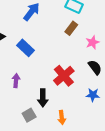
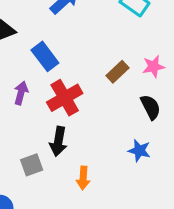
brown rectangle: (71, 28) -> (118, 72), moved
red cross: (64, 76) -> (65, 98), moved
purple arrow: (16, 81) -> (21, 93), moved

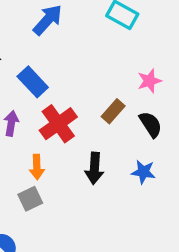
brown rectangle: (118, 72) -> (113, 111), moved
black arrow: (58, 141) -> (94, 168), moved
orange arrow: (83, 178) -> (37, 167), moved

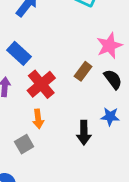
pink star: (149, 81) -> (109, 46), size x1.4
orange arrow: (37, 167) -> (38, 119), moved
black arrow: (94, 168) -> (84, 133), moved

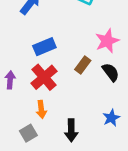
blue rectangle: (19, 53) -> (44, 47), moved, turned -65
blue star: (110, 117) -> (111, 118), moved, turned -30
black arrow: (84, 133) -> (71, 130), moved

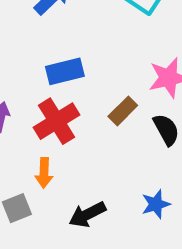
black arrow: (71, 130) -> (87, 214), turned 55

